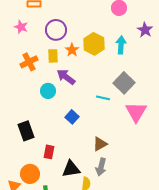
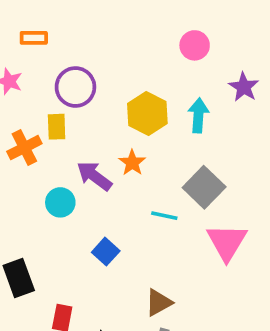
orange star: (72, 50) -> (132, 163), moved
yellow rectangle: (53, 56) -> (57, 127), moved

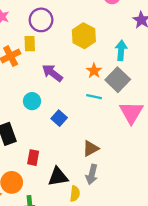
cyan arrow: (198, 115) -> (121, 50), moved
orange star: (132, 163) -> (94, 71), moved
cyan circle: (60, 202) -> (32, 101), moved

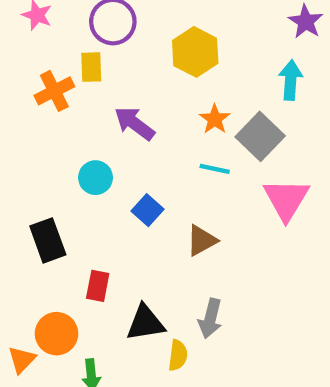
cyan arrow: (121, 50) -> (291, 80), moved
brown triangle: (91, 149) -> (202, 240), moved

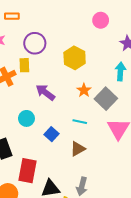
cyan line: (215, 169) -> (80, 122), moved
red rectangle: (98, 286) -> (28, 171), size x1.6

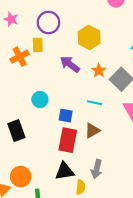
purple arrow: (45, 92) -> (70, 64), moved
blue square: (52, 134) -> (66, 116), turned -32
red rectangle: (28, 171) -> (68, 140), moved

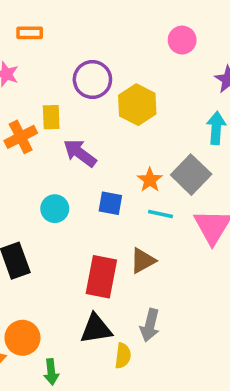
purple circle: (48, 22) -> (92, 79), moved
purple arrow: (70, 64) -> (80, 153), moved
orange star: (99, 71) -> (150, 180), moved
cyan line: (94, 103) -> (161, 214), moved
blue square: (66, 116) -> (110, 203), moved

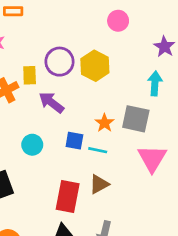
pink circle: (182, 40) -> (118, 21), moved
purple circle: (92, 79) -> (60, 62), moved
gray square: (191, 175) -> (136, 119), turned -32
cyan line: (161, 214) -> (98, 150), moved

